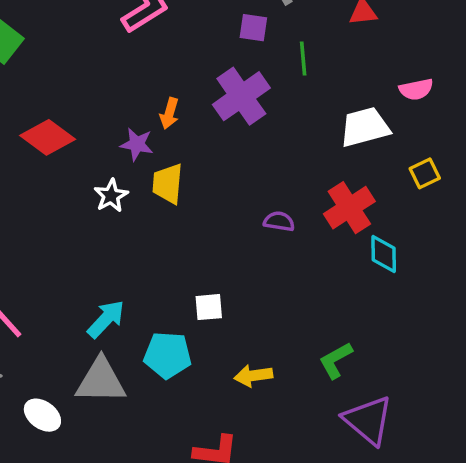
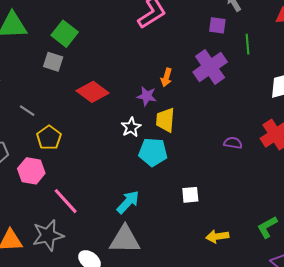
cyan pentagon: (168, 355) -> (153, 152), moved

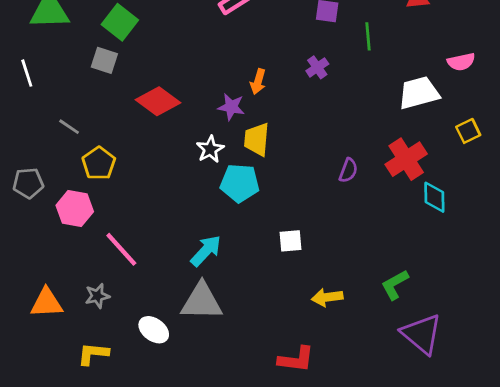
purple cross: (210, 67) -> (317, 67), size x0.5
purple semicircle: (233, 143) -> (348, 170), turned 102
gray star: (48, 235) -> (97, 296), size x0.6

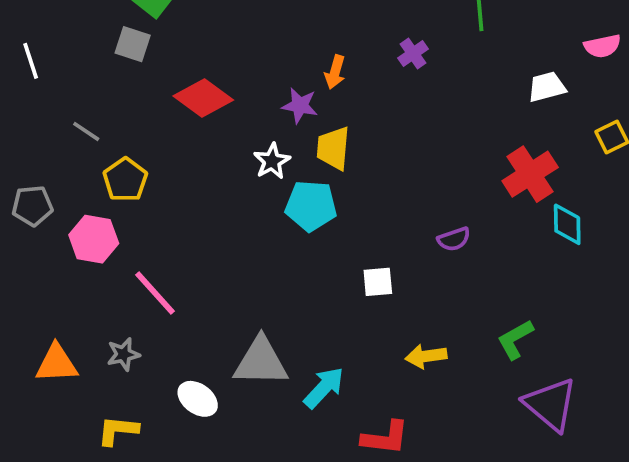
white trapezoid: (419, 93) -> (547, 87), size x0.7
purple semicircle: (348, 170) -> (454, 239), moved, turned 50
cyan arrow: (206, 251) -> (324, 388), moved

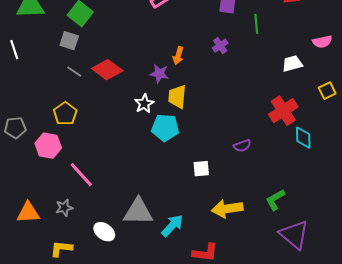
gray line: (86, 131) -> (74, 72), moved
yellow arrow: (426, 356) -> (227, 209), size x1.4

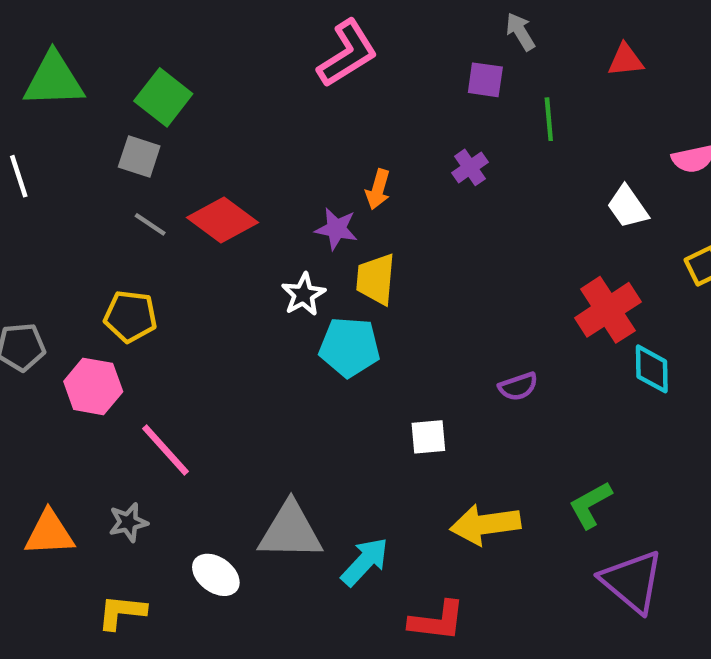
white trapezoid: (292, 64) -> (628, 207), turned -110
yellow pentagon: (65, 114) -> (130, 316), turned -30

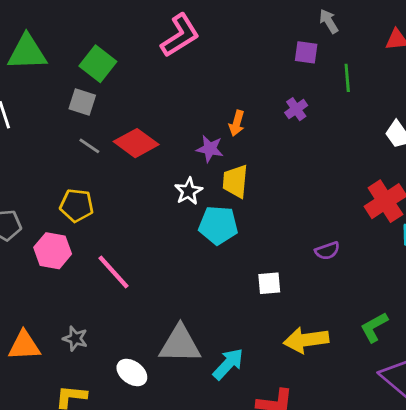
pink L-shape: (347, 54) -> (180, 35), moved
pink line: (165, 450) -> (113, 272), moved
gray star: (128, 522) -> (75, 339), turned 30

